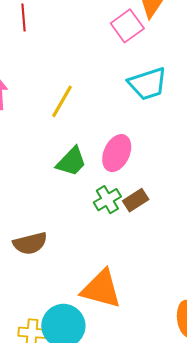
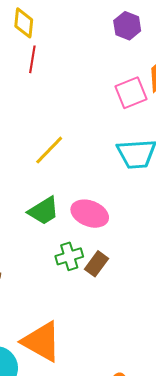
pink ellipse: (117, 153) -> (90, 214), turned 72
brown rectangle: (136, 200) -> (97, 264), turned -35

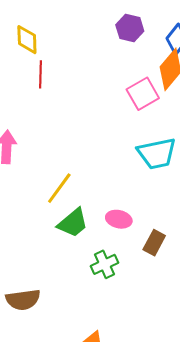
yellow line: (49, 150) -> (59, 188), moved
pink ellipse: (90, 214) -> (119, 219), size x0.7
brown rectangle: (97, 264) -> (154, 243), moved

